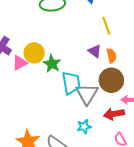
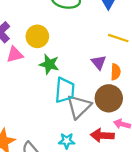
yellow line: (106, 26) -> (118, 38), turned -66
yellow circle: (34, 53) -> (37, 36), moved
green star: (52, 64) -> (49, 64), turned -30

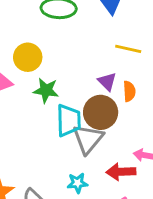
brown circle: (109, 98) -> (101, 112), moved

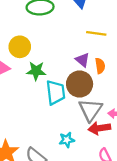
gray triangle: (88, 139) -> (90, 110), moved

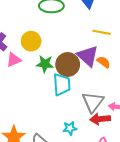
purple triangle: (82, 60) -> (88, 56), size x1.6
orange semicircle: (100, 66) -> (104, 62), turned -48
brown circle: (80, 84) -> (68, 64), moved

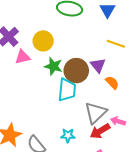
purple triangle: (88, 56) -> (98, 65), size x0.7
orange semicircle: (104, 62) -> (112, 83), moved
red arrow: (100, 119) -> (100, 131), turned -36

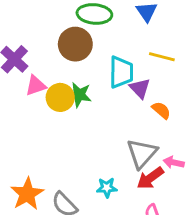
yellow circle: (43, 41) -> (60, 97), moved
brown circle: (76, 71) -> (75, 44), moved
cyan trapezoid: (67, 90) -> (121, 72), moved

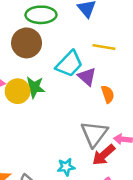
cyan trapezoid: (121, 72) -> (69, 64), turned 48
orange semicircle: (161, 110) -> (108, 94), turned 36

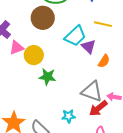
green star: (34, 87) -> (47, 77), moved
orange semicircle: (108, 94) -> (104, 61), turned 48
gray triangle: (94, 134) -> (92, 91), turned -50

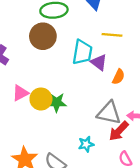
cyan trapezoid: (75, 36) -> (82, 52), turned -30
pink triangle: (17, 48) -> (20, 93), moved
yellow circle: (34, 55) -> (41, 99), moved

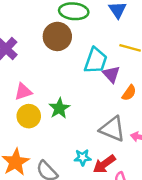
yellow circle: (41, 99) -> (29, 116), moved
green star: (56, 102) -> (59, 108), turned 30
red arrow: (119, 131) -> (104, 164), moved

